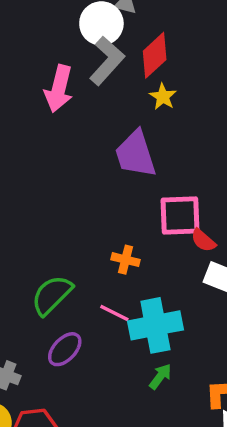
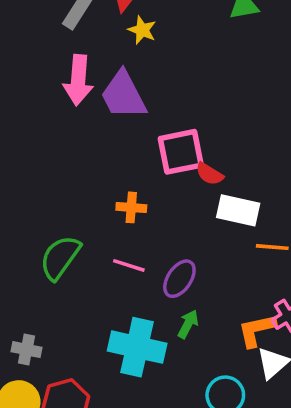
pink arrow: (59, 89) -> (78, 80), moved
cyan cross: (155, 325) -> (137, 347), moved, turned 33
purple ellipse: (65, 349) -> (179, 279), moved

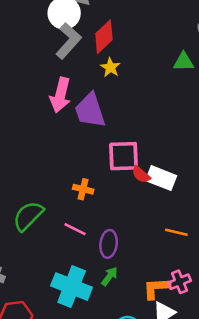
white rectangle: (238, 210) -> (161, 178), moved
purple ellipse: (179, 279) -> (109, 244), turned -36

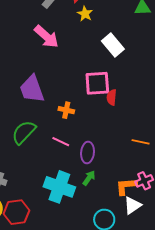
pink arrow: (60, 95) -> (46, 37), turned -60
purple trapezoid: (90, 110) -> (32, 89), moved
red semicircle: (141, 175) -> (112, 97), turned 56
white rectangle: (161, 178) -> (113, 45), moved, turned 30

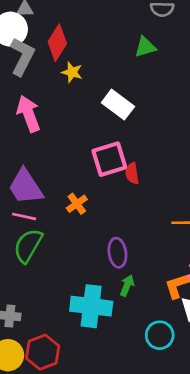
pink arrow: (46, 37) -> (29, 114), turned -140
orange cross: (66, 110) -> (77, 204), turned -35
pink line: (61, 142) -> (24, 216), moved

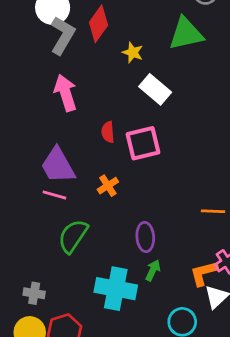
green triangle: (145, 47) -> (186, 34), size x1.6
yellow star: (72, 72) -> (133, 52), moved
red semicircle: (132, 173) -> (108, 132), moved
green semicircle: (28, 246) -> (73, 236), moved

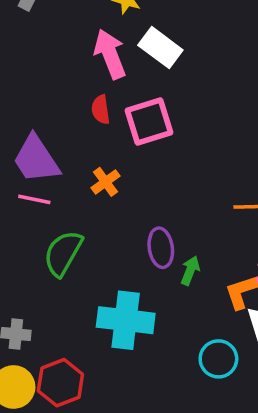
pink arrow: (65, 93) -> (110, 54), moved
green arrow: (153, 270) -> (190, 270), moved

